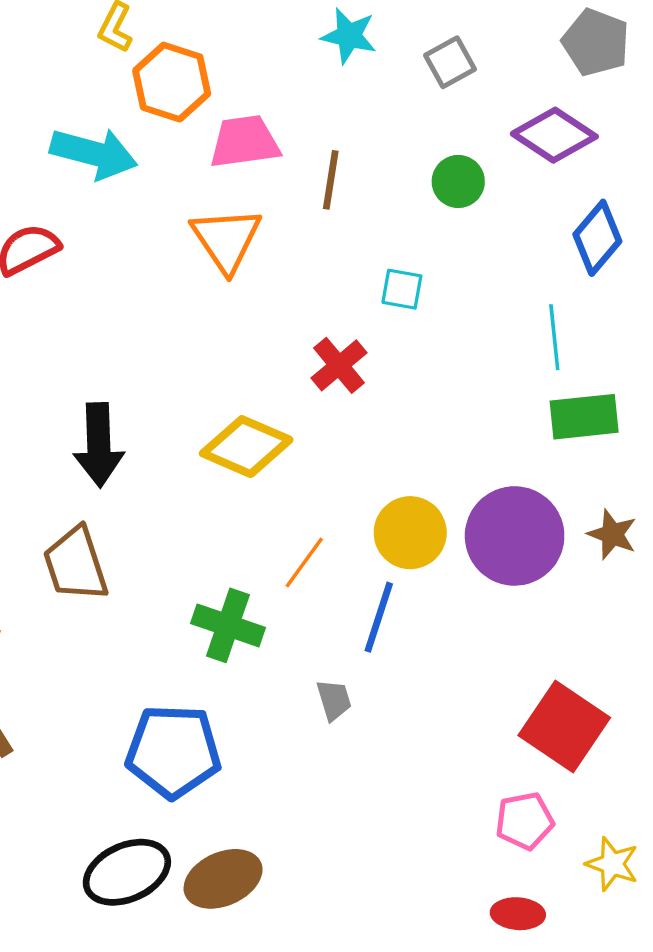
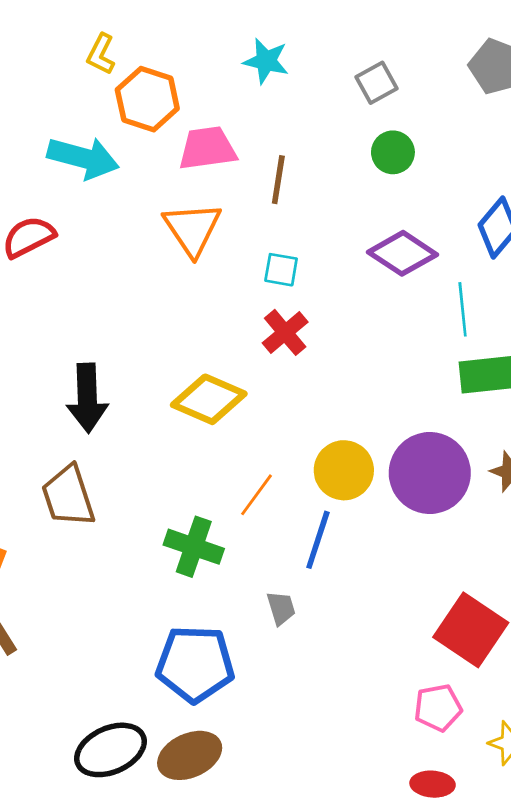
cyan star: (349, 36) -> (266, 61), moved
purple diamond: (554, 135) -> (402, 253), moved
green circle: (458, 181) -> (393, 152), moved
cyan square: (402, 289) -> (281, 270), moved
blue pentagon: (173, 751) -> (195, 664), moved

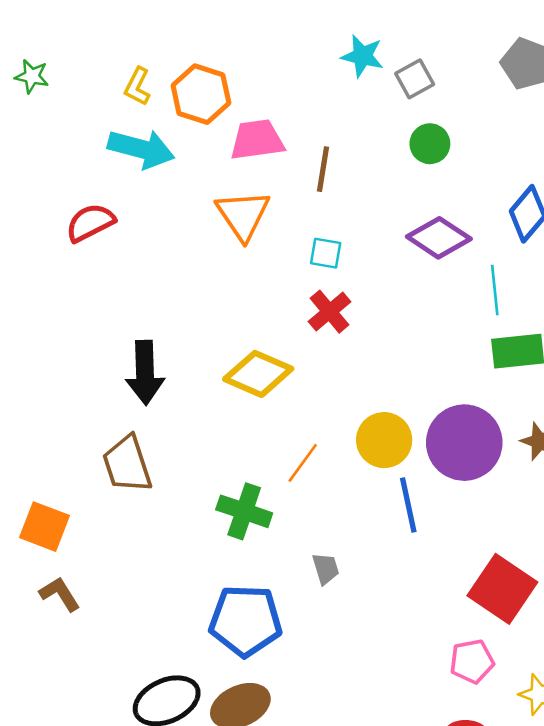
yellow L-shape: (101, 54) -> (137, 86), moved
cyan star: (266, 61) -> (362, 56), moved
blue line: (318, 540) -> (408, 505), moved, turned -30

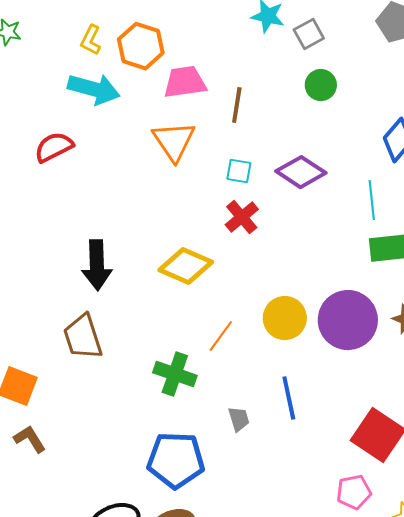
purple diamond: (439, 238) -> (301, 172), moved
blue line: (408, 505) -> (289, 398), moved

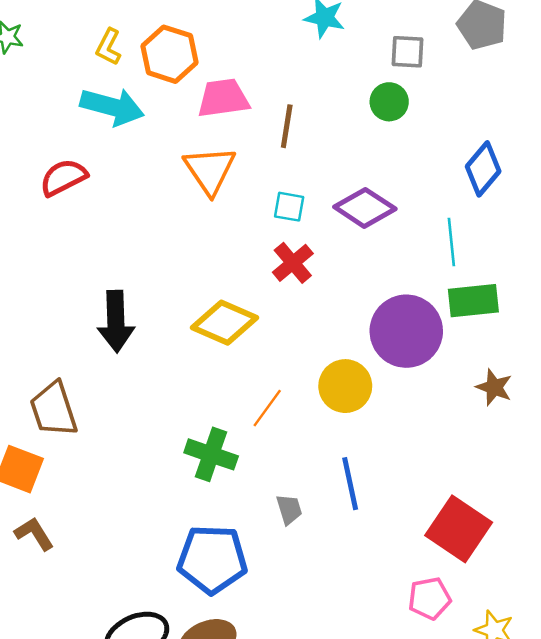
gray square: (309, 34) -> (407, 52), moved, turned 32
purple circle: (348, 320) -> (406, 331), moved
brown trapezoid: (83, 337) -> (54, 409), moved

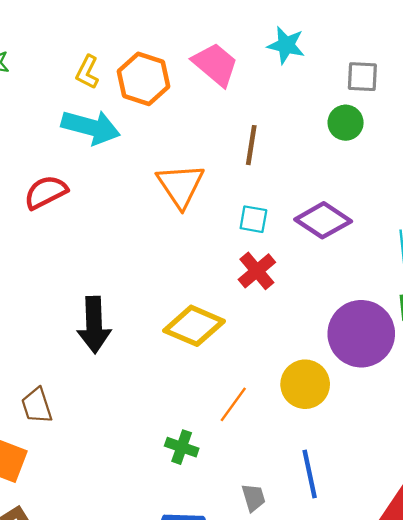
pink trapezoid: (223, 98) -> (215, 64), moved, turned 48
brown trapezoid: (54, 409) -> (37, 406), size x0.7
green cross: (211, 454) -> (182, 447), size x0.7

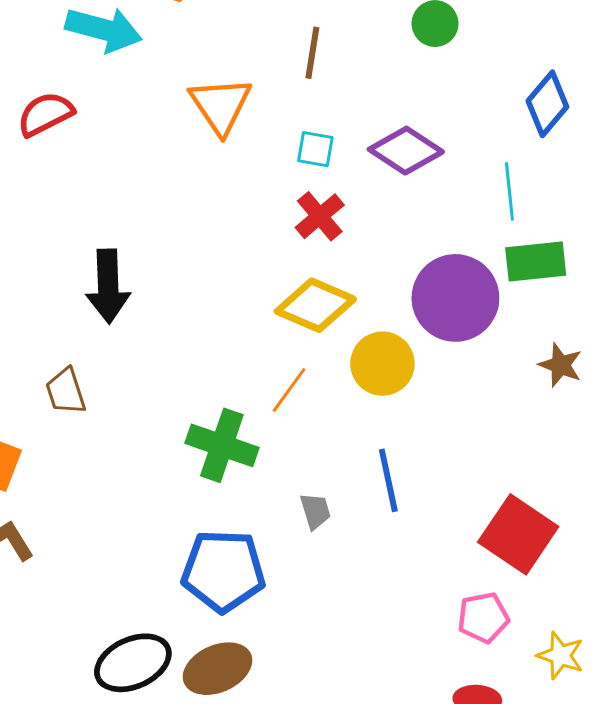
yellow diamond: (194, 326) -> (315, 305), moved
brown trapezoid: (37, 406) -> (66, 391), moved
green cross: (182, 447) -> (222, 445), size x1.6

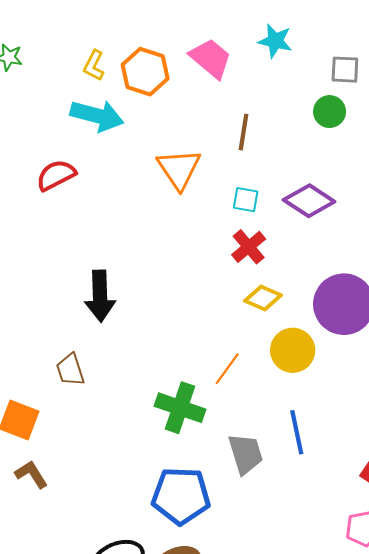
yellow diamond: (315, 305) -> (263, 298), moved, size x0.7
gray trapezoid: (315, 511) -> (246, 454), size x1.6

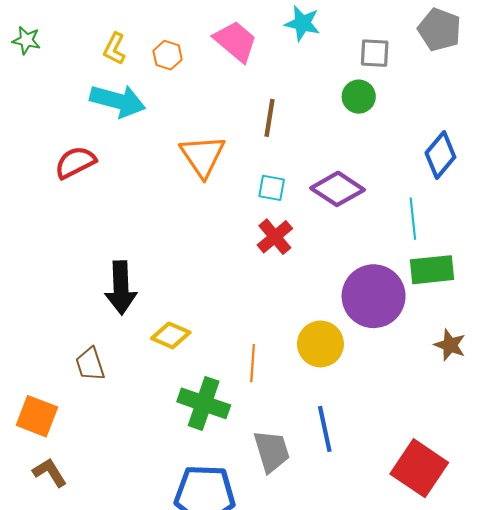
orange hexagon: (145, 72) -> (168, 55), size x0.6
yellow diamond: (263, 298) -> (171, 335), moved
orange line: (227, 369) -> (253, 363), turned -32

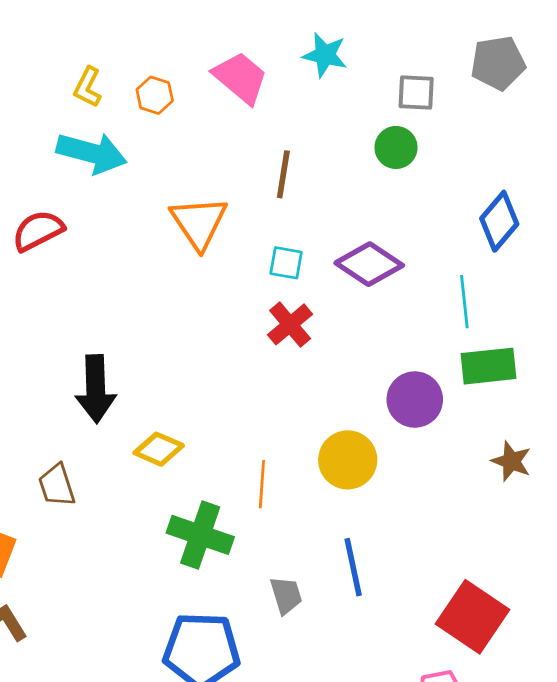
gray pentagon: (439, 30) -> (498, 63), turned -30
purple circle: (374, 296) -> (415, 400), size x0.7
gray trapezoid: (272, 451) -> (286, 595), size x0.7

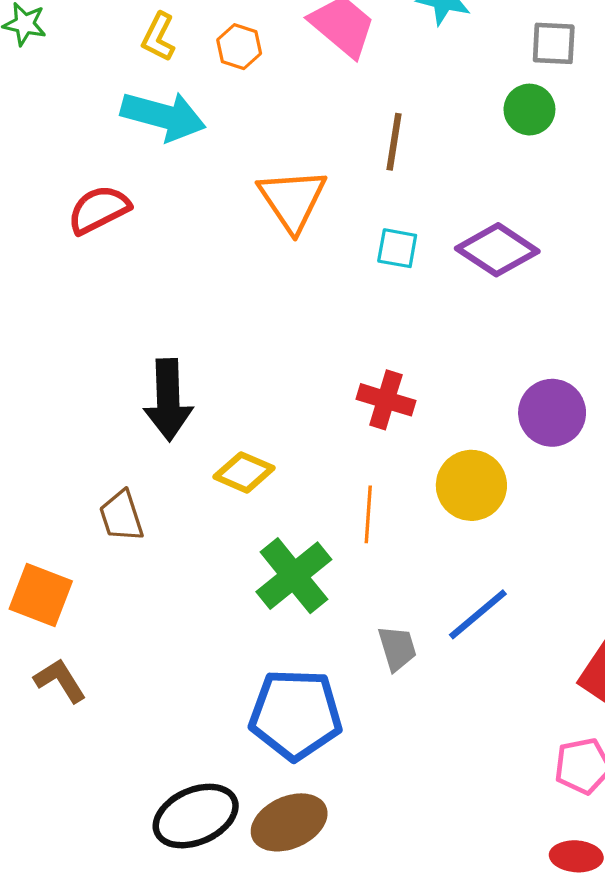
red cross: (290, 324) -> (386, 400), moved, turned -33
green cross: (200, 535) -> (294, 576), turned 32
blue line: (353, 567) -> (478, 614), turned 62

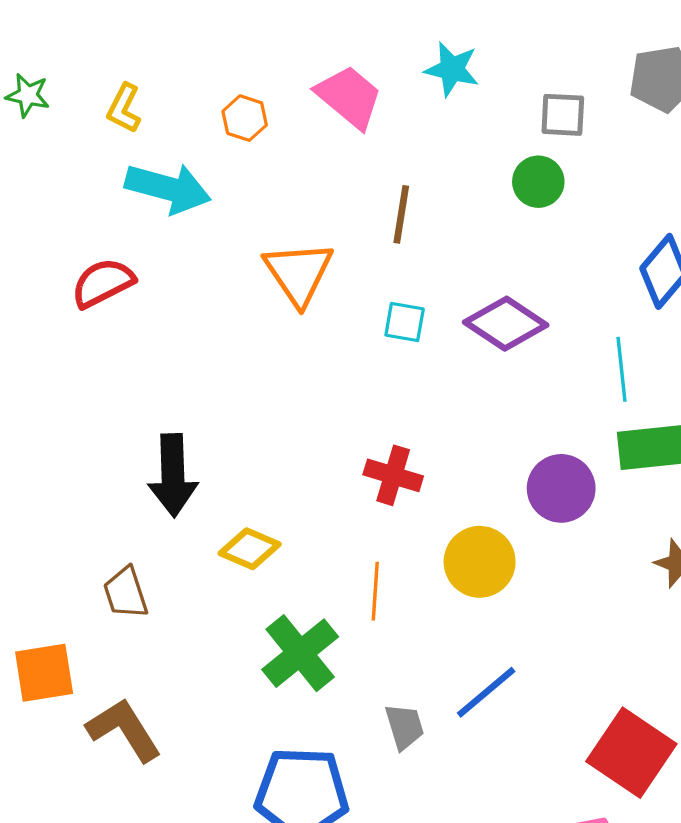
yellow L-shape: (158, 37) -> (124, 108), moved
orange square: (41, 595) -> (44, 673), turned -30
brown L-shape: (60, 681) -> (124, 730), moved, size x1.4

